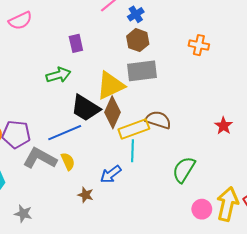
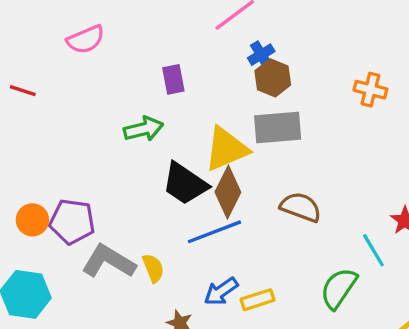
blue cross: (136, 14) -> (261, 55), moved
yellow rectangle: (134, 129) -> (257, 300), moved, size x0.7
blue line: (65, 133) -> (215, 232), moved
cyan line: (133, 151) -> (373, 250), moved, turned -35

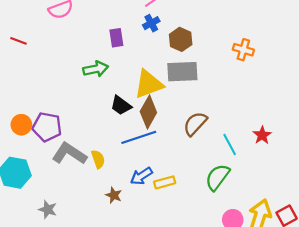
blue cross: (261, 55) -> (151, 23), moved
black trapezoid: (185, 184) -> (121, 105), size x0.7
brown semicircle: (301, 207) -> (195, 124), turned -70
cyan line: (373, 250) -> (230, 145), moved

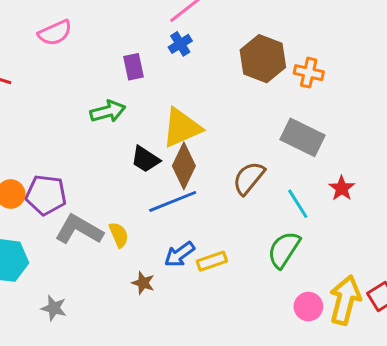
brown hexagon: (181, 39) -> (263, 59), moved, size x1.4
gray rectangle: (182, 72) -> (303, 137), moved, turned 32

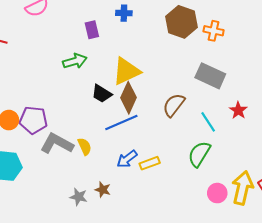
blue cross: (180, 44) -> (124, 13), turned 35
brown star: (143, 283) -> (103, 190), moved
gray star: (54, 308) -> (78, 197), moved

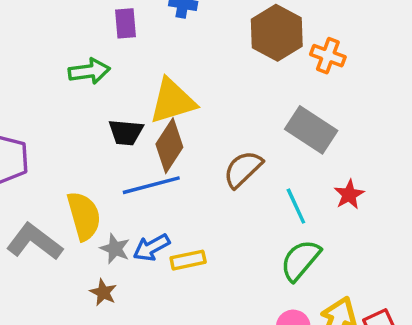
black trapezoid: (102, 94) -> (126, 132), turned -35
gray L-shape: (57, 144) -> (34, 242), moved
yellow semicircle: (85, 146) -> (84, 216), size x1.6
green semicircle: (199, 154) -> (300, 260), moved
gray star: (78, 197) -> (115, 249), moved

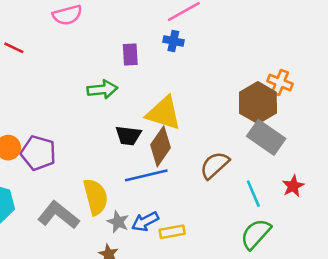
brown hexagon: (277, 33) -> (258, 103), moved
yellow triangle: (172, 101) -> (164, 113), turned 33

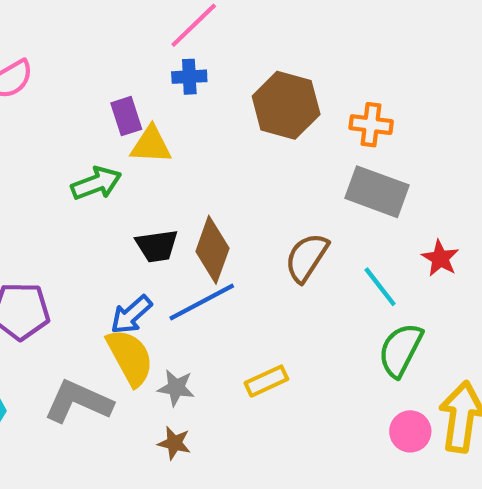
orange cross: (280, 82) -> (371, 125), moved
brown hexagon: (258, 103) -> (286, 105), moved
yellow triangle: (164, 113) -> (151, 145), moved, size x0.7
blue arrow: (145, 222) -> (131, 315), moved

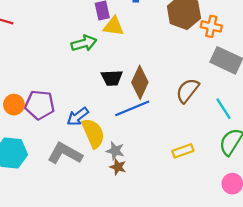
orange cross: (371, 125) -> (211, 26), moved
blue arrow: (131, 315) -> (78, 117), moved
yellow rectangle: (266, 381) -> (183, 151), moved
brown star: (174, 443) -> (118, 167), moved

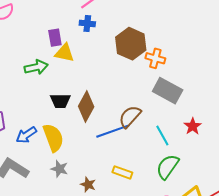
blue line: (132, 108) -> (112, 131), moved
yellow semicircle: (93, 133) -> (53, 138), moved
yellow rectangle: (183, 151) -> (122, 172), turned 36
brown star: (118, 167) -> (88, 185), moved

